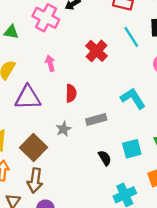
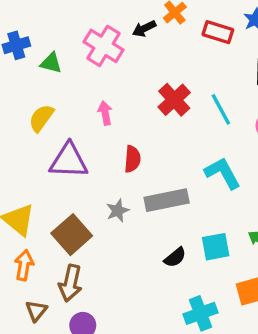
cyan line: (131, 37) -> (221, 109), moved
gray rectangle: (96, 120) -> (167, 200), size x1.4
black semicircle: (105, 158) -> (175, 257), turned 77

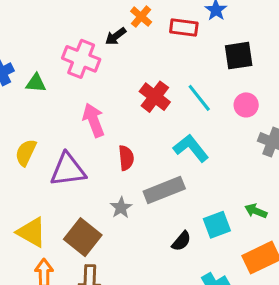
pink arrow: (105, 113) -> (94, 120), size x1.5
yellow semicircle: (41, 118) -> (26, 153), moved
cyan L-shape: (223, 173) -> (191, 148), moved

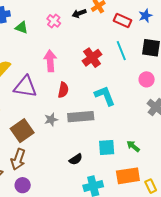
pink cross: (81, 59) -> (54, 21), size x0.6
cyan line: (199, 98) -> (121, 51), moved
black semicircle: (181, 241) -> (76, 159), moved

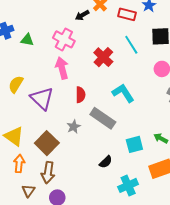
pink cross: (54, 21) -> (64, 39), moved, size x1.5
purple triangle: (25, 87) -> (42, 98), turned 45
gray rectangle: (81, 117) -> (103, 118), turned 50

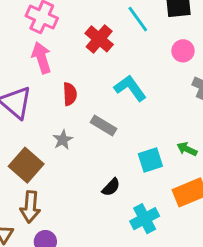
gray rectangle: (103, 118) -> (103, 126), size x0.7

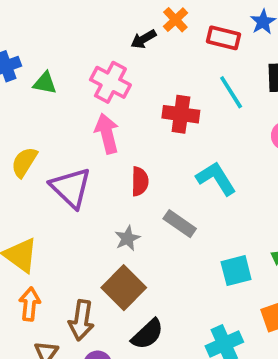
red cross: (99, 39) -> (181, 114), turned -36
brown square: (26, 165) -> (124, 288), moved
black semicircle: (111, 187) -> (147, 334), moved, size x1.4

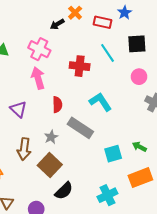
purple triangle: (71, 188) -> (18, 109), size x0.7
gray rectangle: (180, 224) -> (80, 128), size x1.4
brown arrow: (81, 320) -> (24, 149), moved

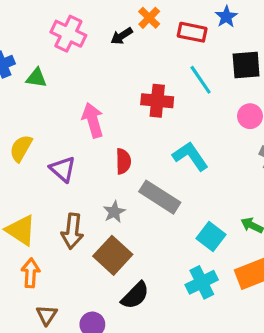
pink cross: (39, 49) -> (68, 34), moved
cyan square: (113, 154) -> (211, 237), turned -36
cyan cross: (107, 195) -> (202, 282), moved

